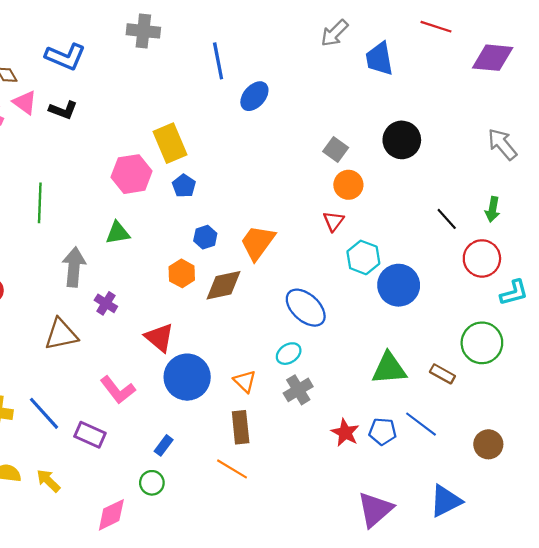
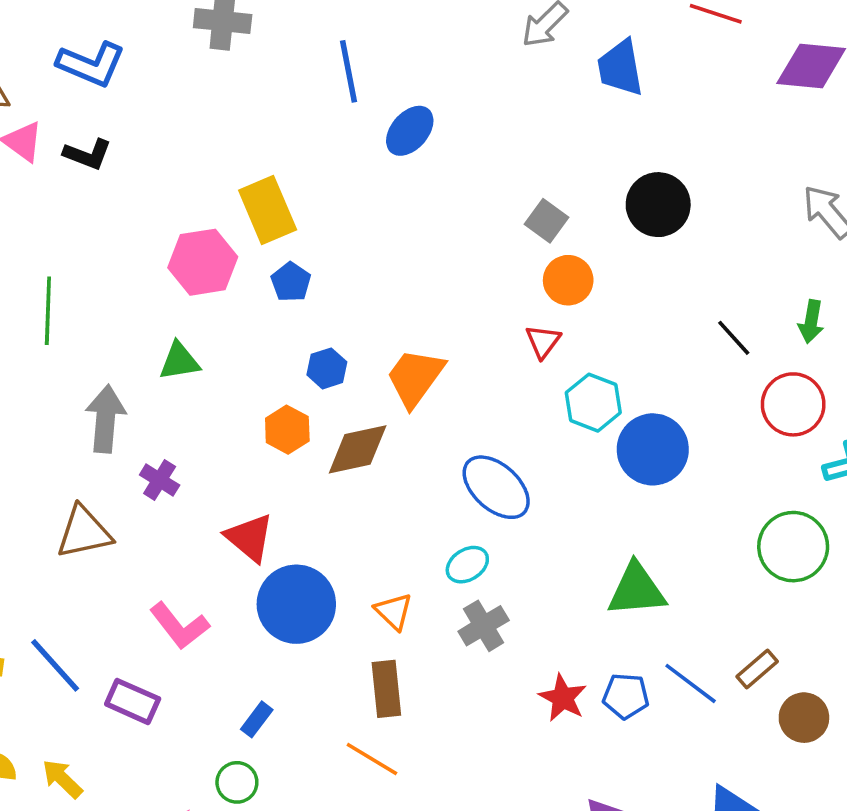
brown rectangle: (442, 374) -> (757, 669), moved, turned -70

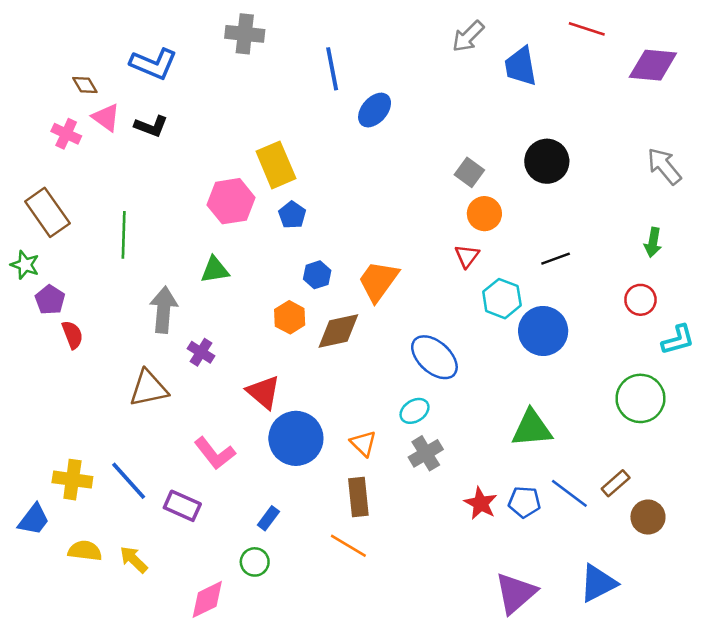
black line: (734, 338) -> (556, 259), moved, turned -68
red circle: (793, 404) -> (640, 300), size x0.7

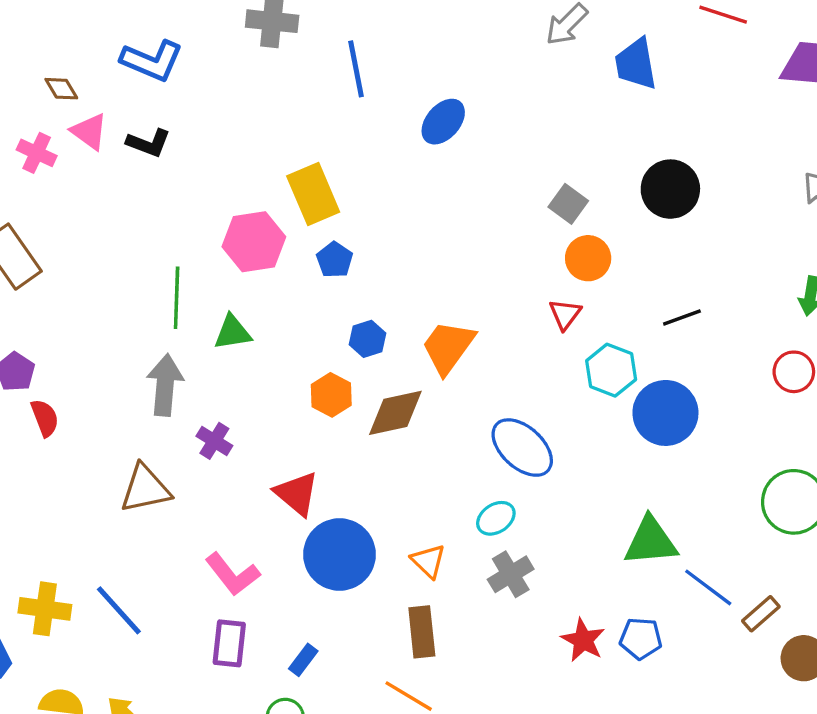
blue line: (332, 69) -> (356, 69), moved
green line: (124, 235) -> (177, 298), moved
blue line: (569, 493) -> (708, 587), moved
purple rectangle: (182, 506) -> (229, 643), moved, turned 72

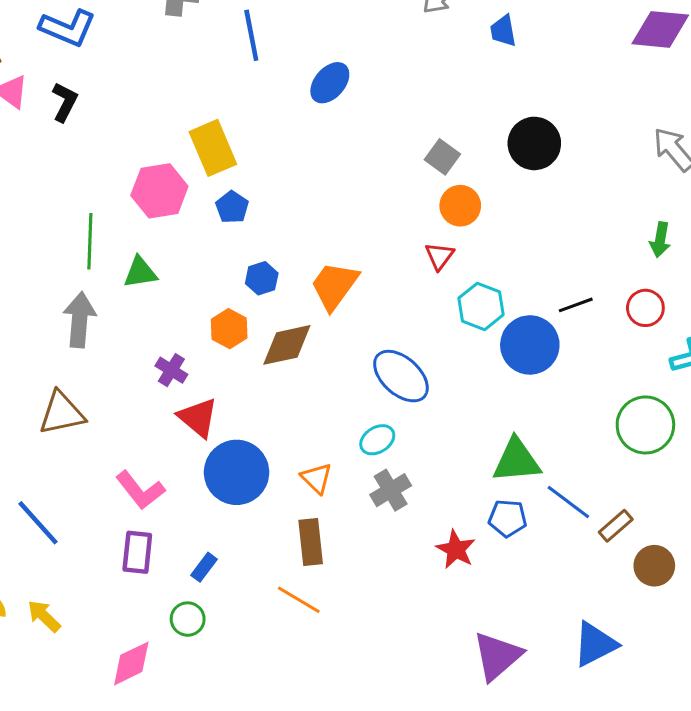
blue trapezoid: (636, 64) -> (503, 31), size x0.7
black L-shape: (149, 143) -> (65, 102), turned -84
black line: (682, 317) -> (576, 305), moved
purple cross: (214, 441) -> (171, 370), moved
blue pentagon: (641, 638) -> (508, 518), moved

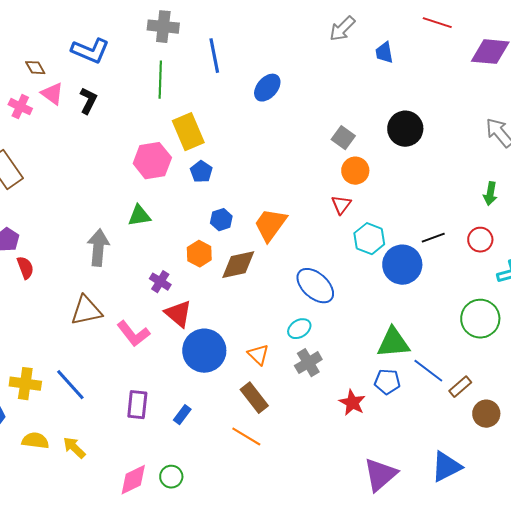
green line: (90, 241) -> (160, 80), moved
pink L-shape: (140, 490) -> (133, 334), moved
brown rectangle: (311, 542) -> (254, 398), turned -32
green circle: (188, 619) -> (171, 477), moved

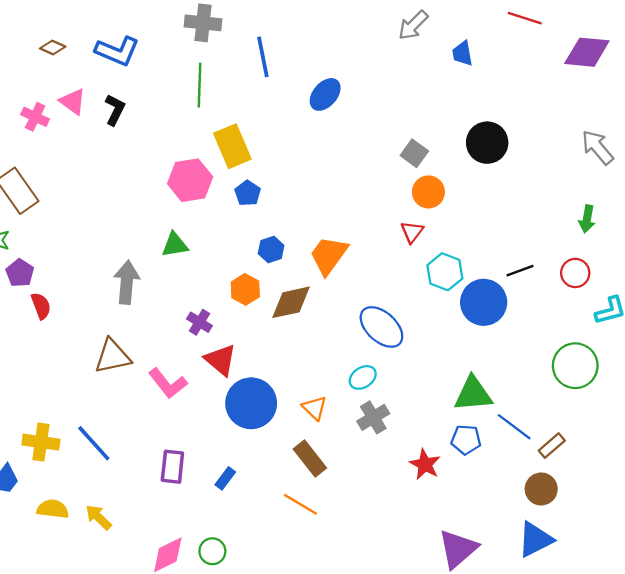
brown diamond: (35, 68) -> (53, 48), moved, turned -35
brown circle: (486, 414) -> (541, 489), moved

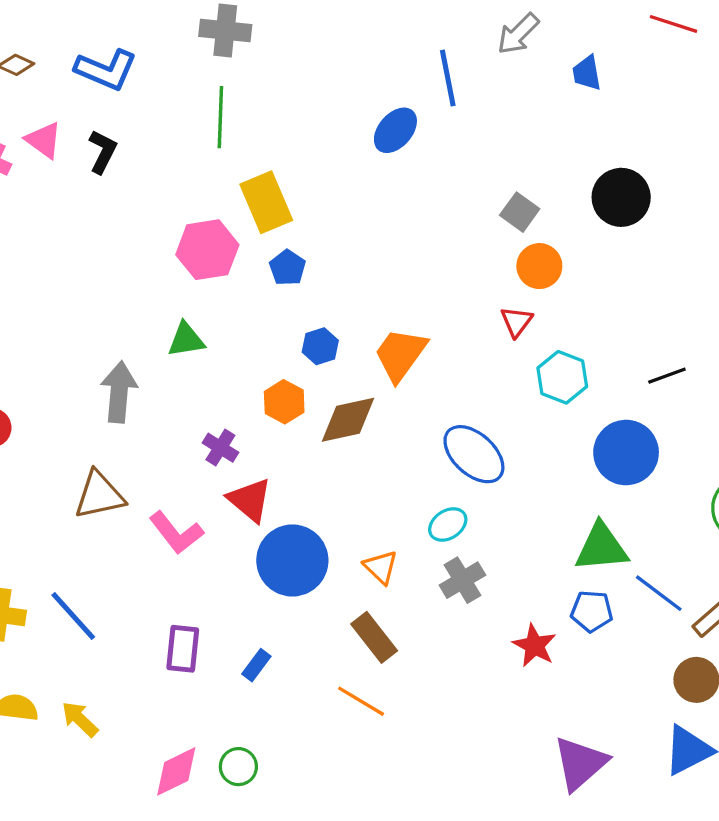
blue line: (263, 57) -> (448, 78), moved
blue circle: (484, 302) -> (626, 453), moved

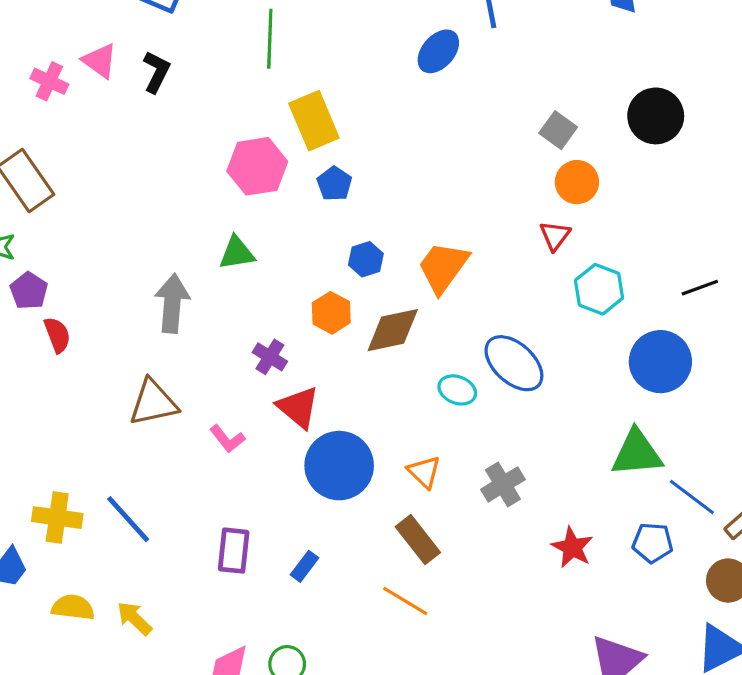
cyan ellipse: (448, 524) -> (457, 390), moved, turned 54
pink L-shape: (176, 533) -> (227, 439), size x0.7
blue pentagon: (592, 611) -> (653, 543), moved

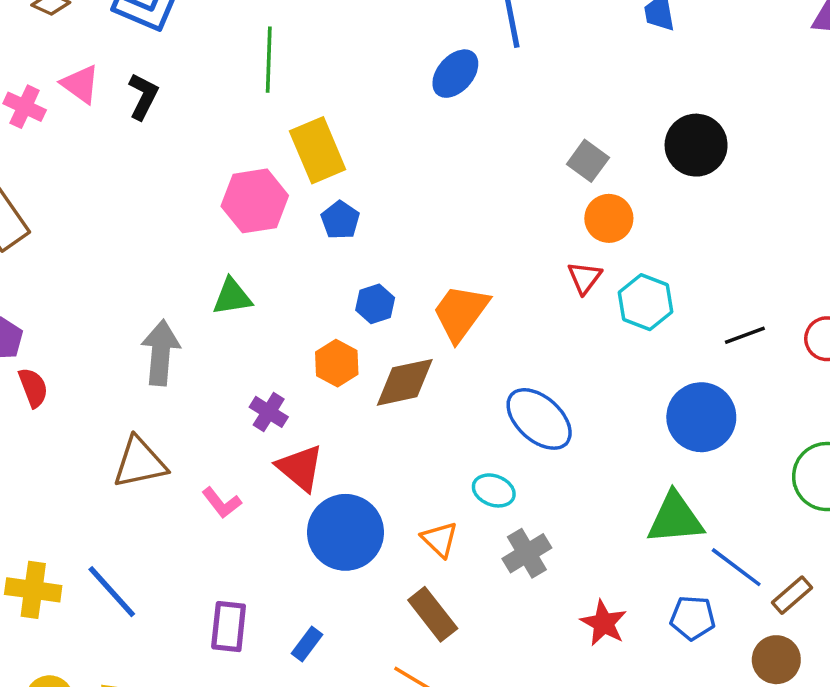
cyan hexagon: (599, 289) -> (645, 302), moved
cyan ellipse: (457, 390) -> (494, 490), moved

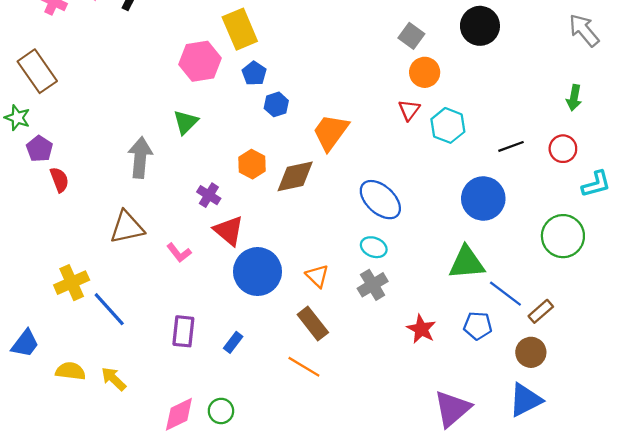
green triangle: (232, 297) -> (186, 122), turned -36
blue hexagon: (375, 304) -> (276, 104), moved
cyan ellipse: (494, 490) -> (374, 247), moved
yellow cross: (33, 590) -> (72, 283), moved, turned -32

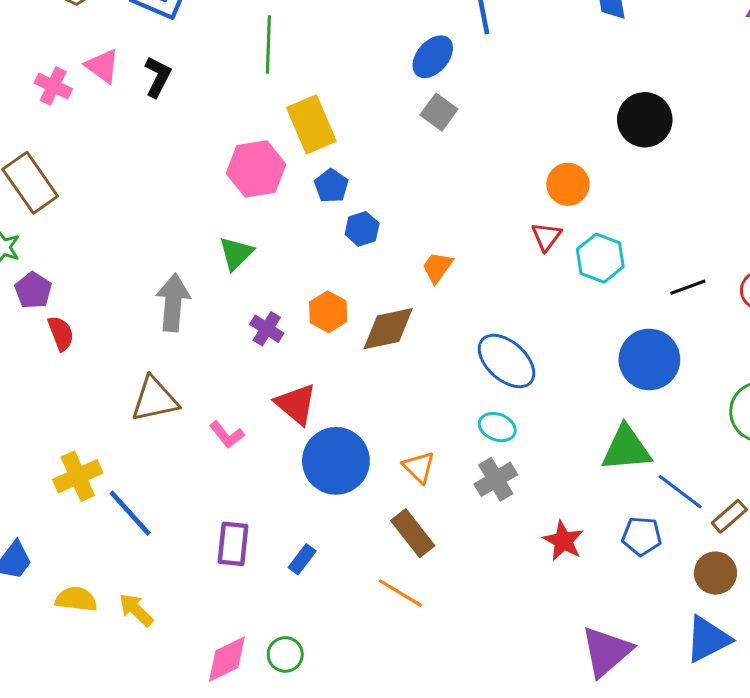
gray square: (411, 36) -> (439, 112), moved
orange trapezoid: (331, 132) -> (437, 267), size x0.6
purple cross: (209, 195) -> (267, 329), moved

